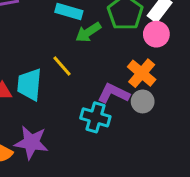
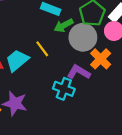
cyan trapezoid: (30, 84) -> (17, 60), turned 40
gray circle: (143, 101) -> (83, 37), moved, size x1.6

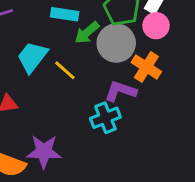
cyan trapezoid: (17, 60) -> (32, 57), moved
cyan cross: (64, 89) -> (105, 118), turned -30

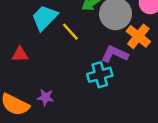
purple star: (44, 152) -> (46, 97), size x0.6

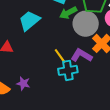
yellow line: (70, 32) -> (60, 56), moved

